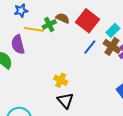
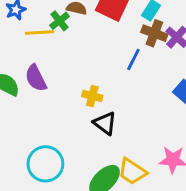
purple semicircle: (18, 44) -> (36, 78), moved
blue line: (90, 47) -> (133, 59), moved

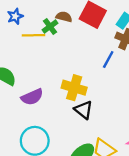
purple semicircle: (36, 78) -> (32, 97), moved, turned -90
yellow cross: (92, 96) -> (74, 88), size x1.5

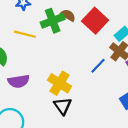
green cross: (50, 26) -> (53, 21), size x1.5
yellow line: (34, 35) -> (25, 34), moved

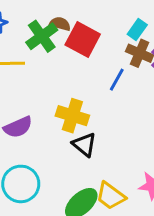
red square: (95, 21) -> (83, 40), moved

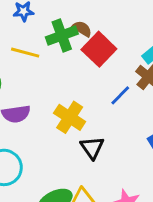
black triangle: (84, 144) -> (92, 148), moved

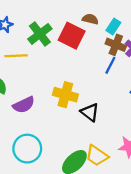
brown semicircle: (82, 29) -> (90, 19), moved
blue line: (120, 95) -> (110, 65), moved

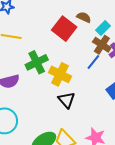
green cross: (40, 34) -> (37, 62), moved
yellow cross: (65, 95) -> (60, 74), moved

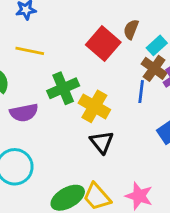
brown semicircle: (84, 17) -> (131, 29), turned -96
blue line: (93, 62) -> (141, 92), turned -35

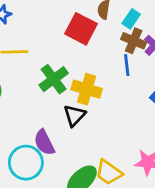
purple semicircle: (24, 113) -> (44, 142), moved, turned 88
black triangle: (102, 142) -> (74, 115), moved, turned 35

